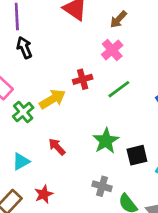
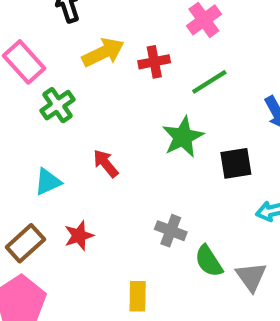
yellow arrow: (52, 99) -> (103, 52), moved
green star: (106, 141) -> (183, 137), moved
black square: (137, 155) -> (236, 163), moved

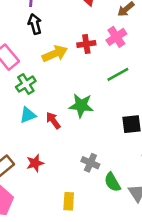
red cross: (154, 62) -> (86, 44), moved
green star: (183, 137) -> (81, 106), moved, turned 30
cyan triangle: (48, 182) -> (28, 115), moved

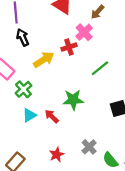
pink cross: (116, 37) -> (84, 32), moved
red star: (35, 163) -> (57, 155), moved
gray cross: (90, 163) -> (89, 147), turned 32

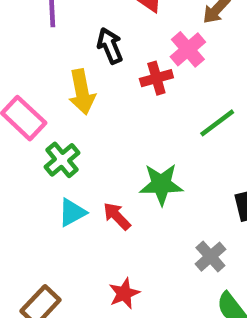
black arrow: (23, 37) -> (110, 46), moved
yellow arrow: (44, 60) -> (82, 92), moved, turned 110
gray cross: (89, 147) -> (210, 257), moved

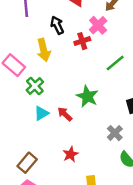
green star: (161, 184) -> (87, 96), turned 30

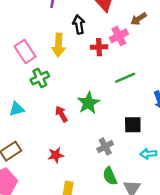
cyan triangle: (41, 113) -> (17, 109), moved

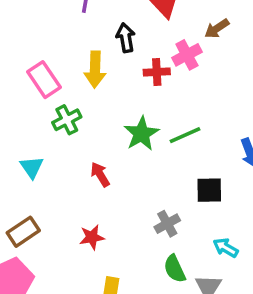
green line: (125, 78) -> (185, 135), moved
green star: (88, 103) -> (141, 134), moved
cyan triangle: (17, 109) -> (32, 167), turned -49
cyan arrow: (148, 154) -> (226, 248), moved, turned 35

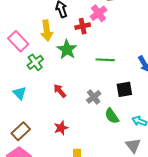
green star: (141, 134) -> (67, 49), moved
green line: (185, 135) -> (105, 60), turned 36
gray cross: (167, 224) -> (94, 97), moved
green semicircle: (175, 269) -> (112, 116), moved

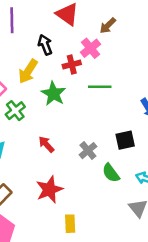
yellow arrow: (47, 30) -> (28, 71), turned 42
green line: (105, 60) -> (100, 87), moved
red star: (61, 128) -> (49, 190), size x1.5

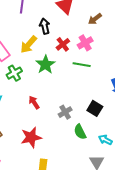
pink cross: (91, 48) -> (85, 43), moved
red cross: (72, 65) -> (63, 44), turned -32
black square: (125, 140) -> (95, 108), turned 35

